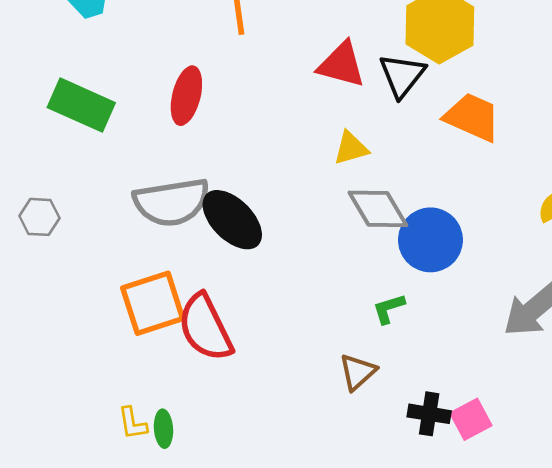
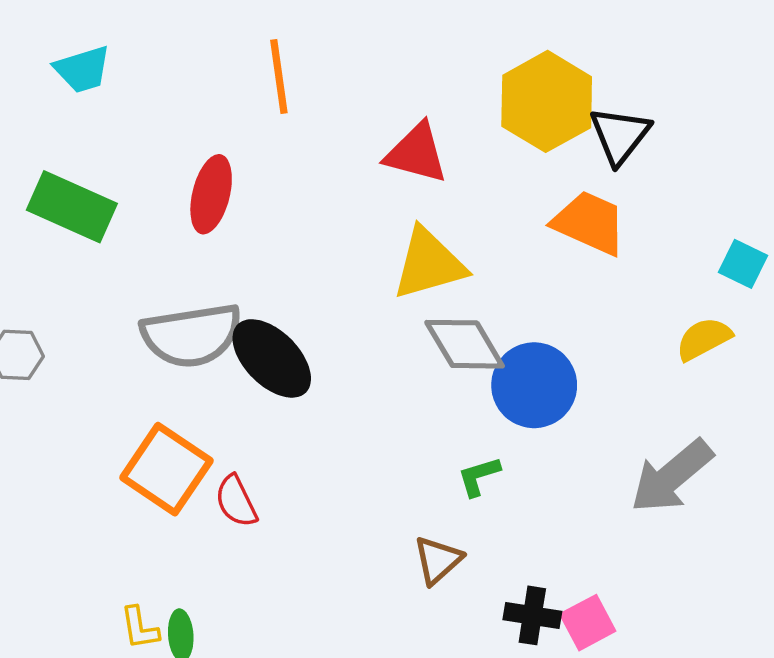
black triangle: (402, 75) -> (620, 135), moved
yellow triangle: (351, 148) -> (429, 264), size x1.6
orange square: (153, 303) -> (166, 469), turned -38
red semicircle: (205, 328) -> (236, 501), size x0.6

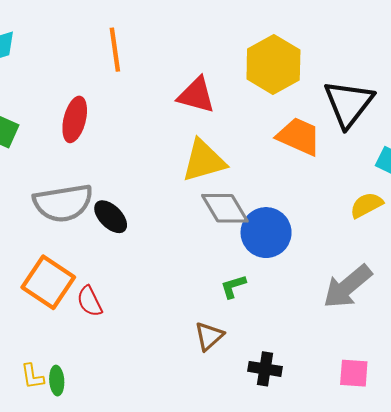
black triangle: (620, 135) -> (349, 104), moved, size x1.4
black ellipse: (272, 358) -> (111, 217), size x0.7
pink square: (588, 623) -> (354, 373), moved, turned 32

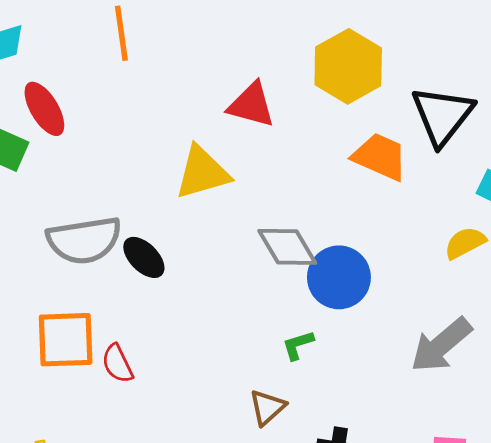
orange line: (115, 50) -> (121, 33), moved
red ellipse: (75, 119) -> (44, 109), moved, turned -45
yellow triangle: (204, 161) -> (202, 173), moved
orange square: (48, 282) -> (66, 340), turned -36

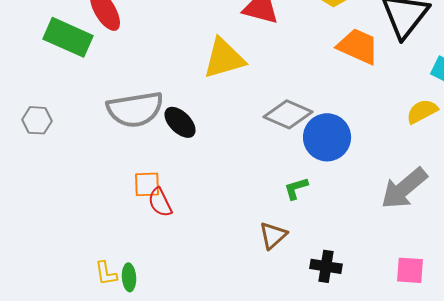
gray diamond: (287, 247) -> (288, 114), turned -36
orange square: (66, 340) -> (147, 184), moved, size x0.6

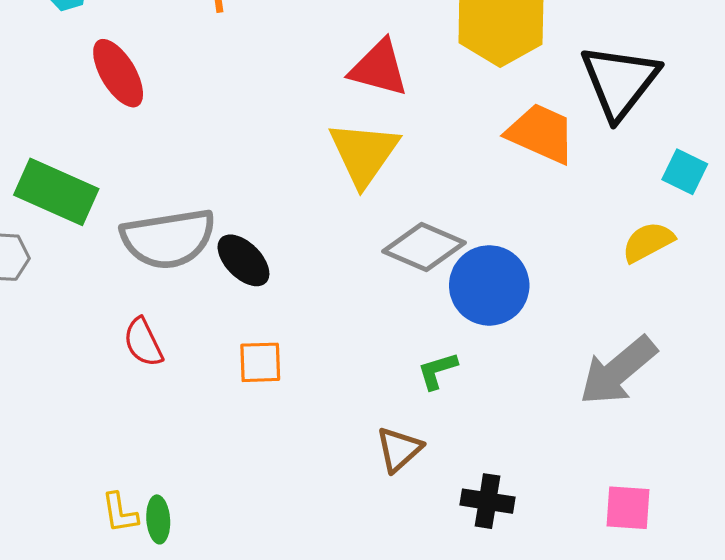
green rectangle: (68, 37) -> (56, 192), moved
yellow triangle: (224, 58) -> (364, 153), moved, turned -39
orange square: (147, 184) -> (260, 362), moved
red semicircle: (160, 202) -> (143, 342), moved

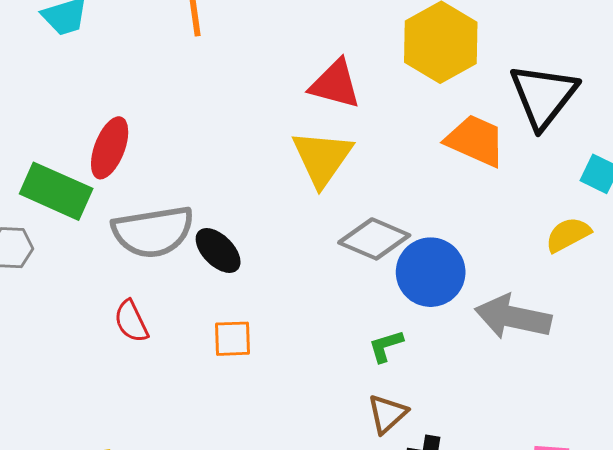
red ellipse: (118, 73) -> (110, 148), moved, turned 52
gray arrow: (618, 371) -> (513, 317), moved, turned 52
brown triangle: (399, 449) -> (387, 414), moved

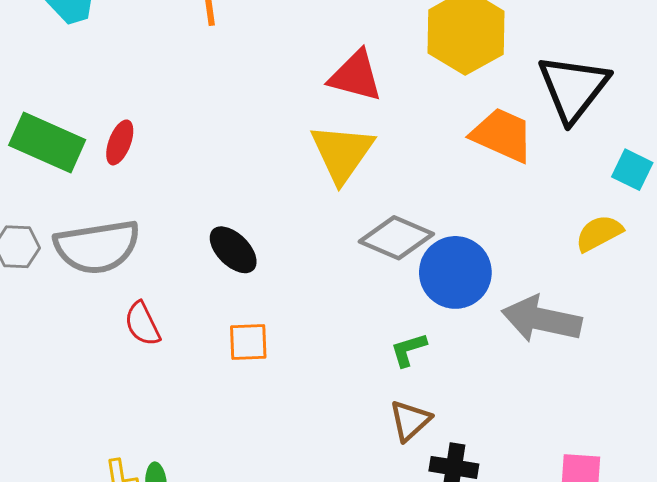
red ellipse: (110, 148) -> (120, 142), size x0.7
green rectangle: (56, 191) -> (47, 142), moved
gray semicircle: (153, 232) -> (97, 247), moved

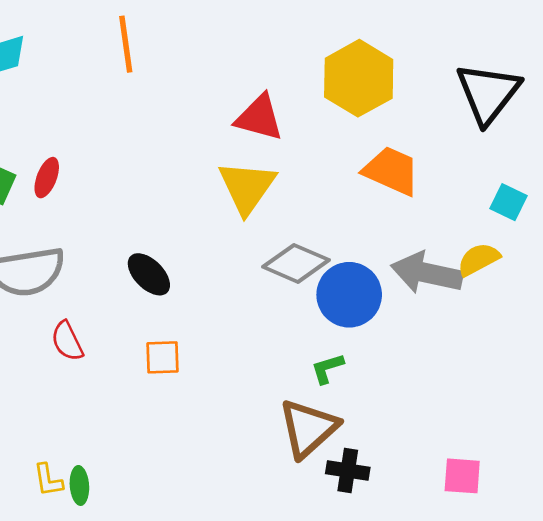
black triangle: (573, 88) -> (488, 93), moved
gray arrow: (542, 319) -> (427, 273), moved
green L-shape: (409, 350) -> (327, 368), moved
brown triangle: (410, 421) -> (308, 428), size x1.6

